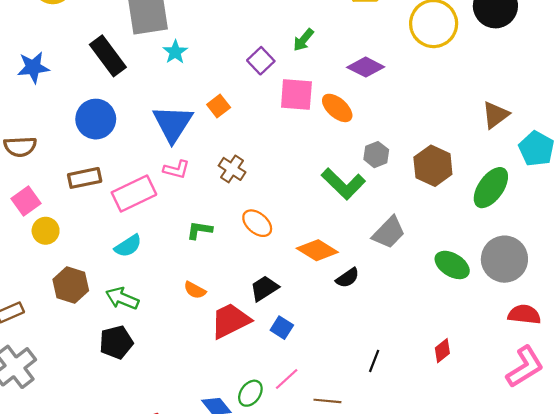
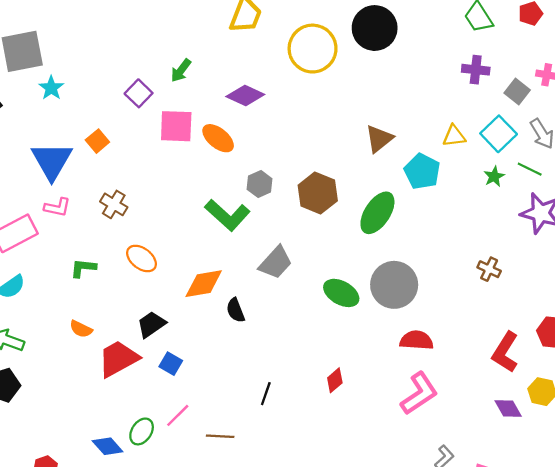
orange diamond: (317, 250) -> (204, 284), turned -39
black semicircle: (348, 278) -> (236, 310), turned 105

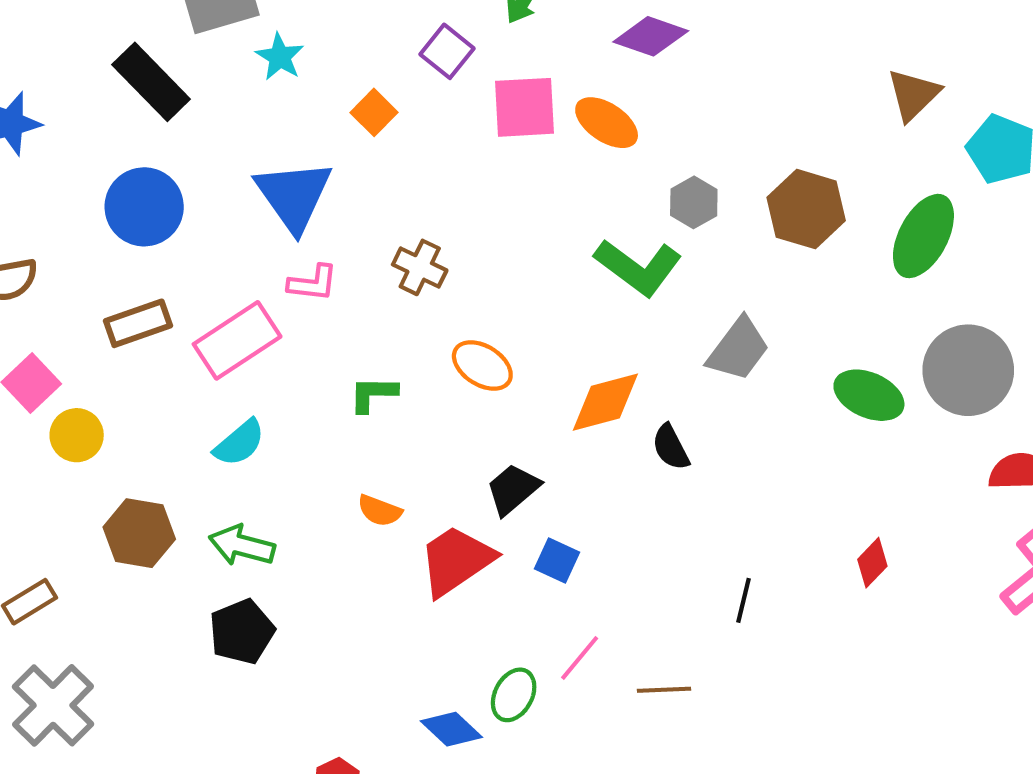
orange square: (97, 141) -> (374, 112), moved

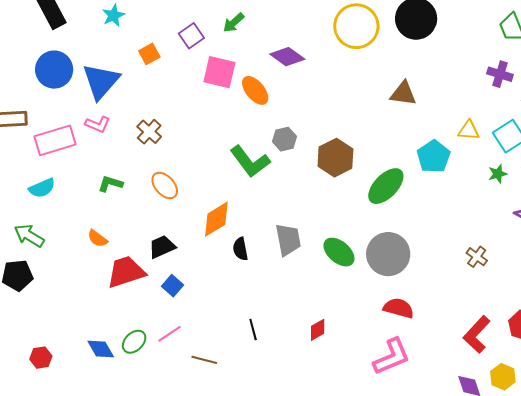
brown triangle: (913, 95) -> (403, 94), moved, turned 36
blue circle: (144, 207) -> (54, 70), moved
gray trapezoid: (738, 349) -> (288, 240), moved, turned -64
orange diamond: (605, 402) -> (216, 219), turned -33
black line: (743, 600) -> (253, 330), turned -45

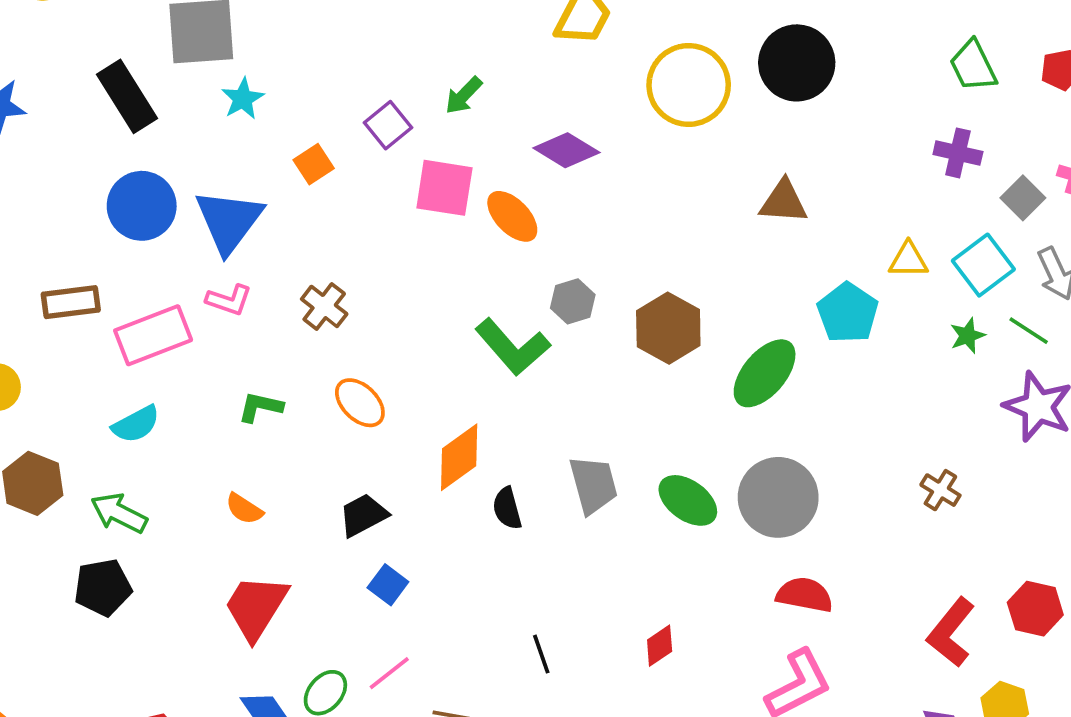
red trapezoid: (126, 272) -> (256, 607), moved, turned -36

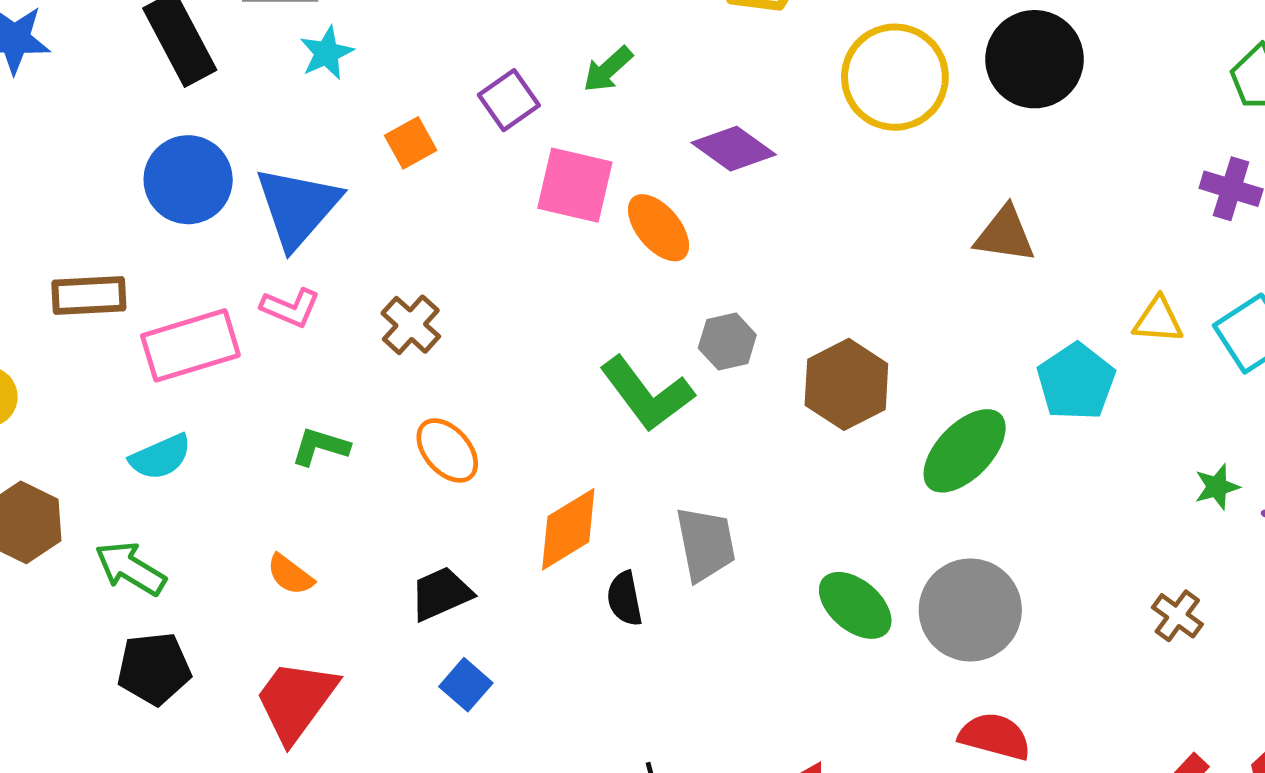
green star: (968, 336) -> (1217, 487), moved
gray trapezoid: (593, 485) -> (706, 544), moved
black pentagon: (103, 587) -> (154, 669), moved

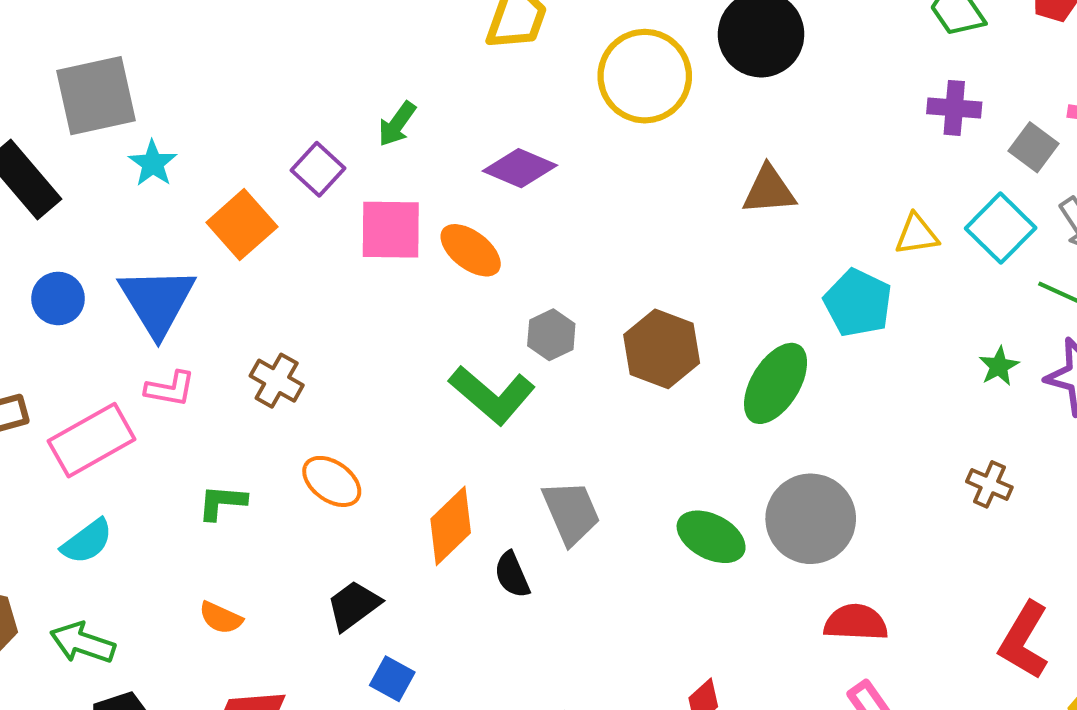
orange square: (411, 143) -> (242, 225), size x1.5
blue circle: (188, 180) -> (58, 298), size x0.7

